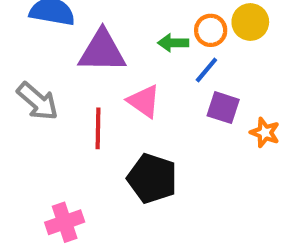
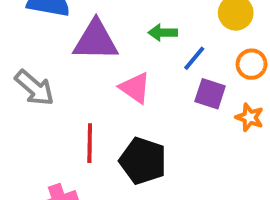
orange circle: (211, 30) -> (252, 64), moved
red line: (98, 128) -> (90, 143), moved

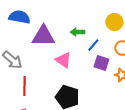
red line: (90, 143) -> (24, 86), moved

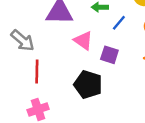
purple square: (101, 63) -> (109, 55), moved

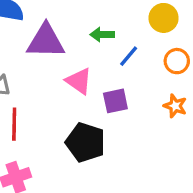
purple square: (109, 55) -> (115, 101), turned -30

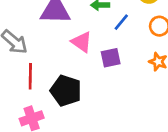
black pentagon: (86, 142) -> (66, 91), moved

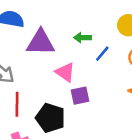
purple square: (111, 58) -> (80, 96), moved

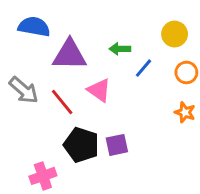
purple square: (80, 96) -> (117, 145), moved
red line: (17, 104) -> (62, 102), moved, turned -40

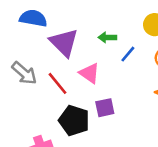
purple triangle: (70, 55) -> (64, 43), turned 44
purple square: (117, 145) -> (105, 108), moved

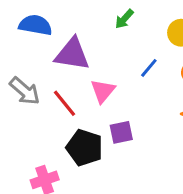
green arrow: (107, 37) -> (124, 19), moved, turned -48
purple triangle: (64, 43) -> (72, 54), turned -36
pink triangle: (89, 73) -> (103, 91), turned 35

